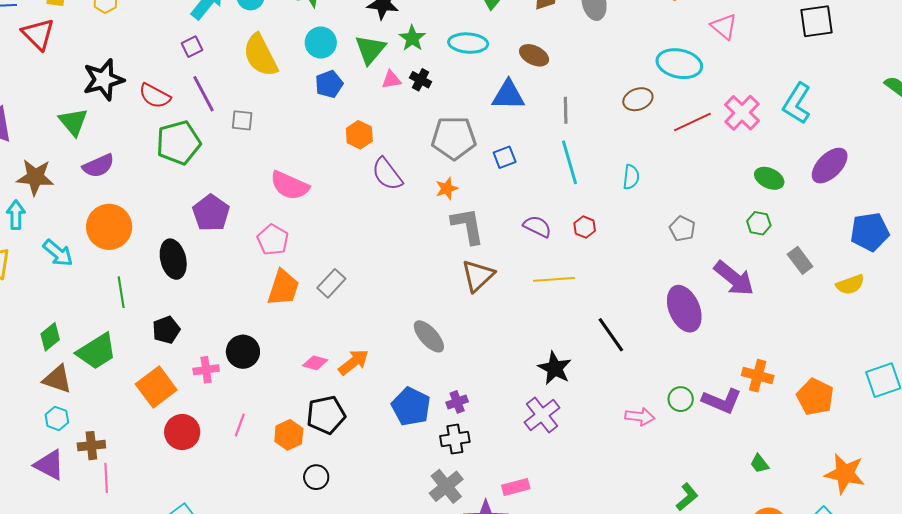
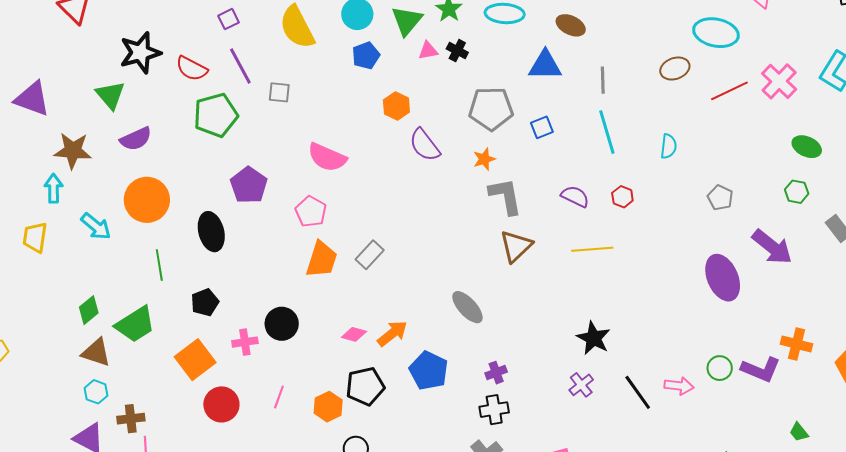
black line: (611, 335) -> (638, 392), moved
blue pentagon: (411, 407) -> (429, 371), moved
purple cross: (542, 415) -> (581, 385), size x0.7

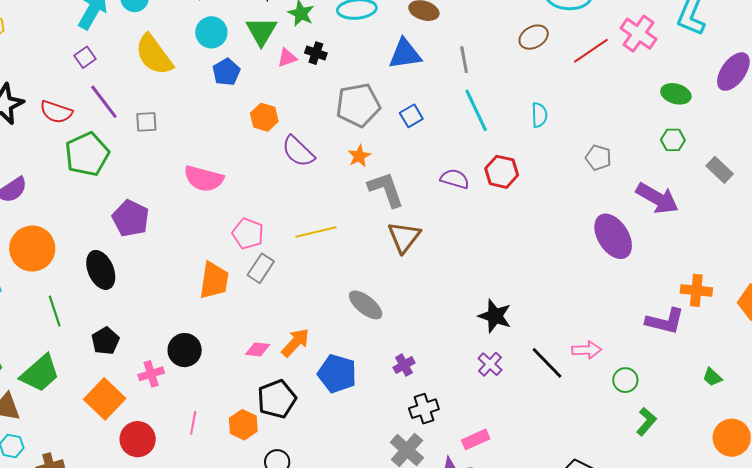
red hexagon: (622, 197) -> (502, 172), size x1.5
pink pentagon: (311, 212) -> (248, 234), moved
yellow line: (592, 249) -> (316, 232), moved
green circle: (720, 368) -> (625, 380), moved
black cross: (494, 410) -> (424, 409), moved

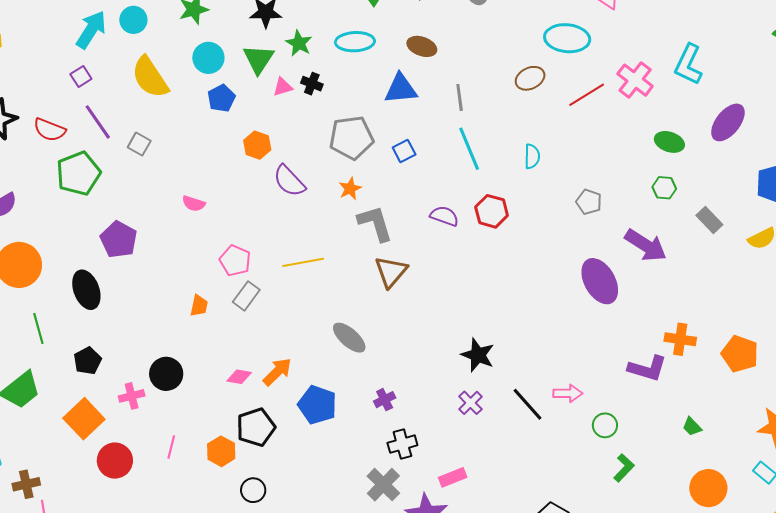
gray square: (146, 122) -> (139, 144), turned 30
pink semicircle: (204, 179) -> (194, 204), size x0.6
orange trapezoid: (214, 280) -> (199, 306), size x0.6

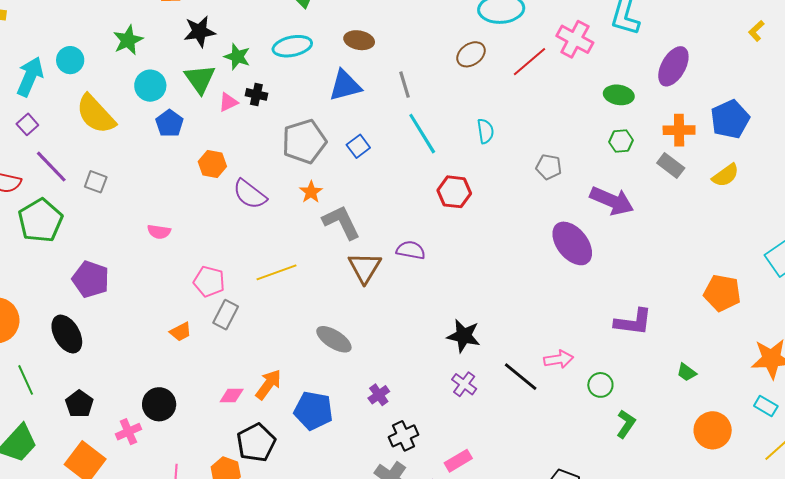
purple semicircle: (444, 216) -> (411, 250), moved
orange trapezoid: (199, 306) -> (181, 332), turned 60
orange cross: (680, 339) -> (679, 130), moved

